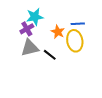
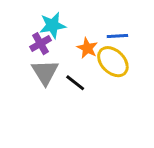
yellow ellipse: (75, 41) -> (113, 62), turned -35
gray triangle: (30, 48) -> (45, 72), turned -48

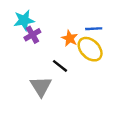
cyan star: (53, 25) -> (24, 20), moved
gray triangle: (45, 72) -> (41, 86), moved

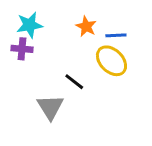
purple cross: (32, 35) -> (22, 49), moved, turned 35
orange star: (70, 38) -> (86, 26), moved

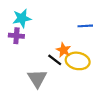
orange star: (86, 26) -> (63, 50), moved
yellow ellipse: (111, 61) -> (78, 61), moved, turned -35

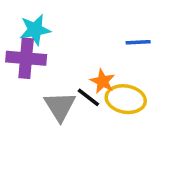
purple cross: (16, 36) -> (26, 58), size x1.5
gray triangle: (37, 78) -> (60, 106), moved

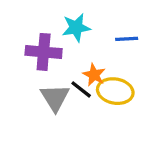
cyan star: (35, 30) -> (76, 28), moved
purple cross: (26, 58) -> (44, 52), moved

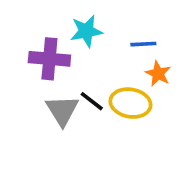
orange star: (94, 75) -> (158, 74), moved

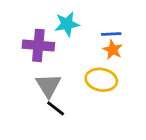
orange star: (158, 74) -> (113, 50), moved
black line: (92, 101) -> (56, 108), moved

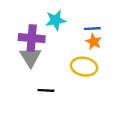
gray triangle: (48, 85) -> (31, 57), moved
black line: (56, 108) -> (46, 90), turned -35

